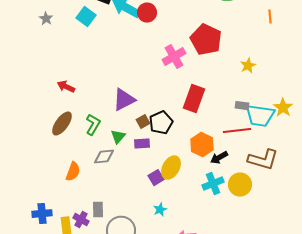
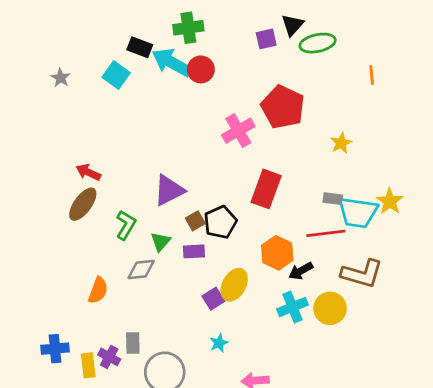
brown ellipse: (62, 124) -> (83, 204), moved

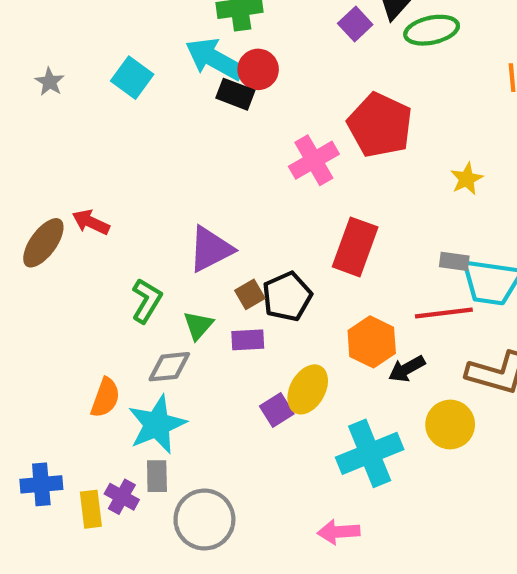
purple square: (266, 39) -> (355, 24), turned -30
black rectangle: (140, 47) -> (235, 94), moved
brown ellipse: (83, 204) -> (43, 243), moved
cyan cross: (293, 307) -> (370, 453), moved, size x1.4
cyan star: (219, 343) -> (157, 425), moved, size x2.0

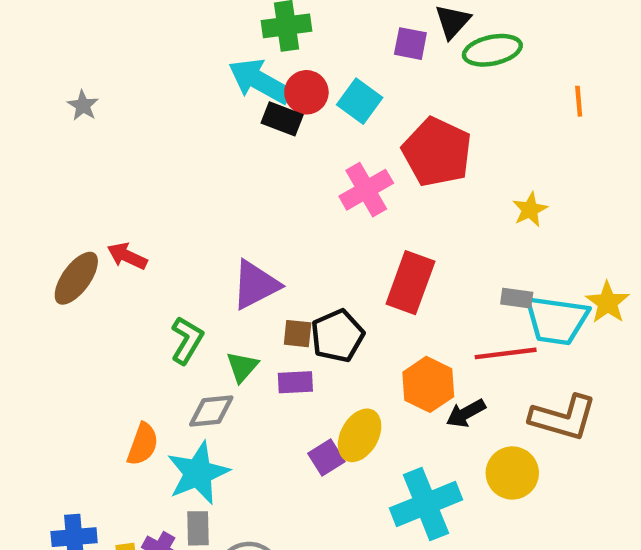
purple square: (355, 24) -> (410, 44), turned -36
cyan square: (132, 78) -> (360, 101), moved
brown square: (250, 294) -> (298, 334), turned 36

